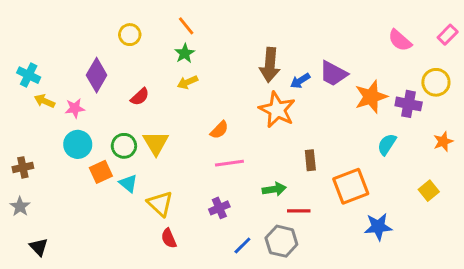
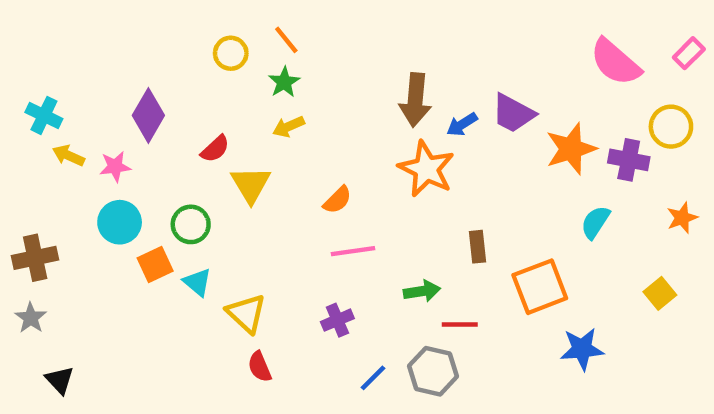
yellow circle: (130, 35) -> (231, 53), moved
pink semicircle: (400, 40) -> (615, 62), size x1.4
yellow triangle: (156, 143) -> (251, 184), moved
brown cross: (23, 167) -> (35, 258), size x1.4

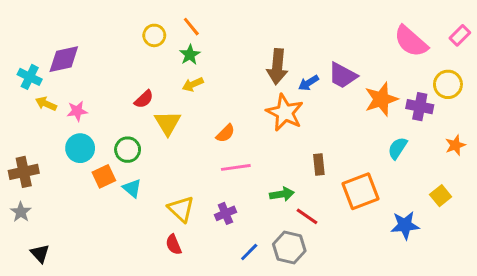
purple diamond: (148, 115) -> (64, 59), moved, turned 48
yellow triangle: (246, 313) -> (181, 209), moved
red line: (460, 324) -> (307, 216), turned 35
blue star: (582, 349) -> (405, 225), moved

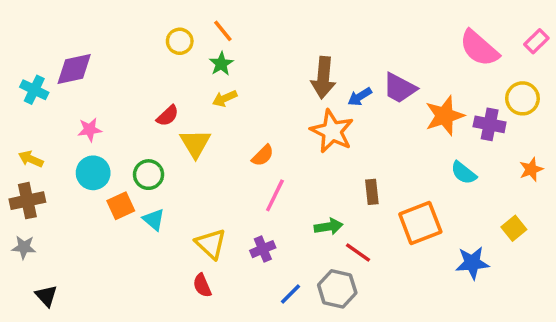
yellow arrow: (46, 104) -> (31, 159), moved
cyan semicircle: (398, 148) -> (464, 173), turned -85
pink line: (236, 167) -> (275, 195), turned -56
gray star: (21, 212) -> (24, 247), turned -30

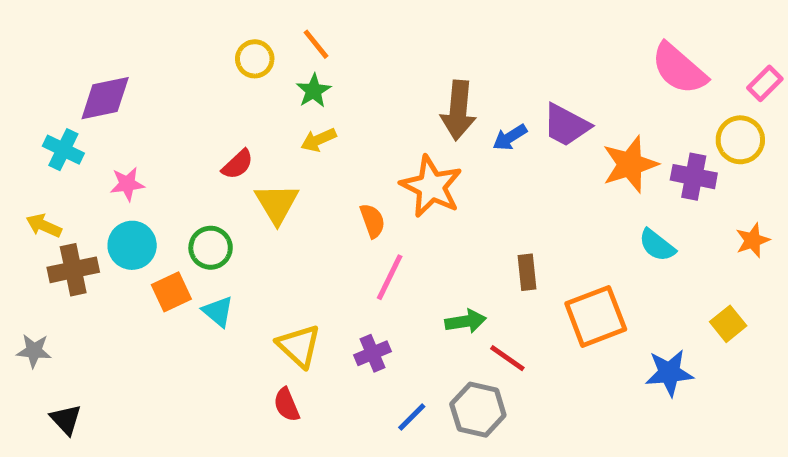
pink rectangle: (536, 41) -> (765, 83), moved
cyan cross: (34, 90) -> (63, 150), moved
orange star: (332, 131) -> (431, 186), moved
orange semicircle: (263, 156) -> (372, 221), turned -65
brown cross: (27, 201) -> (73, 270), moved

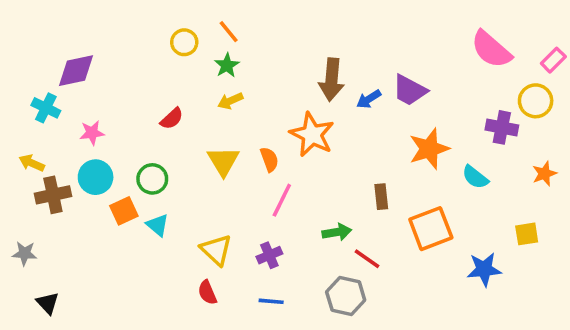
orange star: (630, 164) -> (429, 149), moved
yellow triangle: (277, 204) -> (223, 161), moved
yellow square: (728, 324) -> (527, 234), turned 30
blue line: (412, 417) -> (271, 301), moved, turned 50

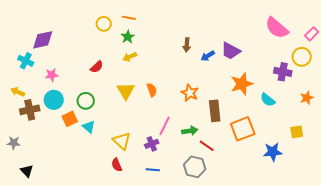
orange line: (229, 32) -> (129, 18), turned -40
brown arrow: (332, 80) -> (187, 45), size x0.6
orange star: (312, 135) -> (190, 93), moved, size x0.7
brown rectangle: (381, 197) -> (215, 111), size x1.5
pink line: (282, 200) -> (165, 126), moved

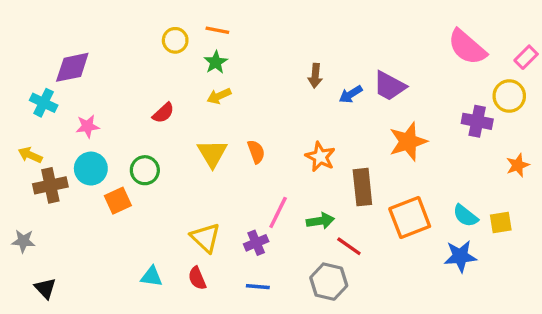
cyan semicircle: (268, 100) -> (465, 216), moved
cyan triangle: (89, 127) -> (152, 277), moved, turned -32

